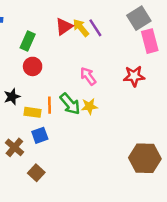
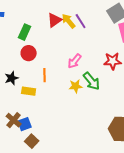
pink arrow: (88, 76) -> (75, 61), turned -105
green arrow: (70, 104) -> (92, 81), moved
orange line: (49, 105) -> (45, 75), moved
blue square: (40, 135) -> (25, 124), moved

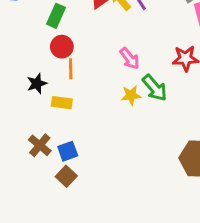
pink arrow: (75, 61) -> (130, 58), turned -77
orange line: (45, 75) -> (71, 69), moved
blue square: (25, 124) -> (68, 151), moved

